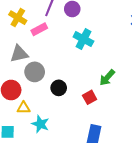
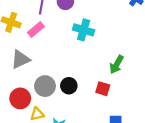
gray circle: (35, 72) -> (45, 86), moved
red square: (90, 97) -> (103, 89), turned -32

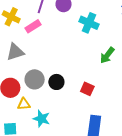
cyan cross: (84, 30) -> (89, 23), moved
green arrow: (117, 64) -> (107, 55), moved

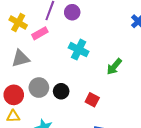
cyan cross: (89, 23) -> (79, 50), moved
yellow triangle: (24, 104) -> (13, 116), moved

